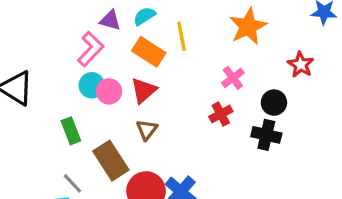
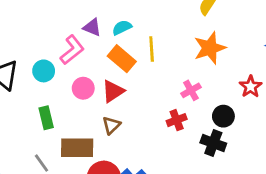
cyan circle: (92, 85) -> (44, 71), moved
brown rectangle: (111, 161) -> (77, 148), turned -64

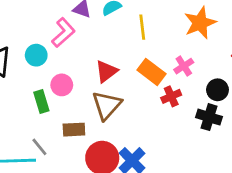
orange rectangle: (122, 59) -> (152, 72), moved
pink circle: (83, 88) -> (62, 85), moved
brown triangle: (111, 125) -> (107, 105), size x1.6
brown rectangle: (77, 148) -> (74, 130), size x0.7

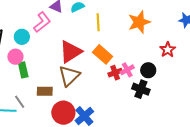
pink cross: (184, 66) -> (127, 70), moved
red triangle: (106, 71) -> (71, 52), size x1.4
pink circle: (62, 85) -> (15, 57), moved

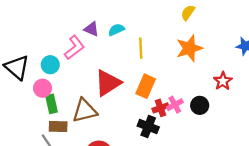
orange rectangle: (103, 54) -> (146, 86), turned 72
brown triangle: (69, 76) -> (85, 111), moved, turned 30
black cross: (141, 89) -> (148, 127), moved
brown rectangle: (45, 91) -> (58, 127), moved

